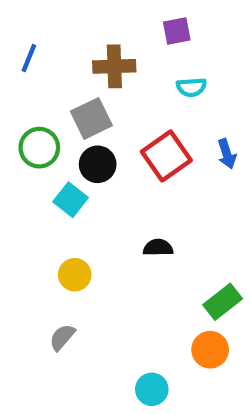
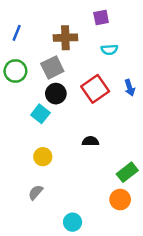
green circle: (39, 148) -> (15, 71), moved
cyan circle: (152, 389) -> (73, 222), moved

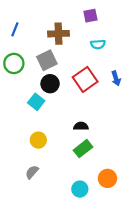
green rectangle: (127, 172) -> (83, 149), moved
cyan circle: (73, 222) -> (80, 189), moved

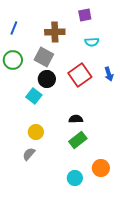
gray square: (47, 60) -> (44, 57), turned -36
gray semicircle: (32, 172) -> (29, 154), moved

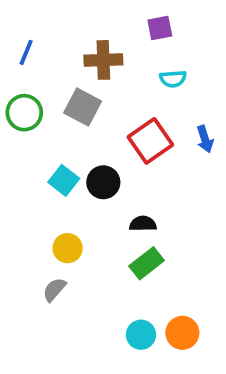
black circle: (47, 79) -> (103, 182), moved
orange circle: (101, 168) -> (182, 333), moved

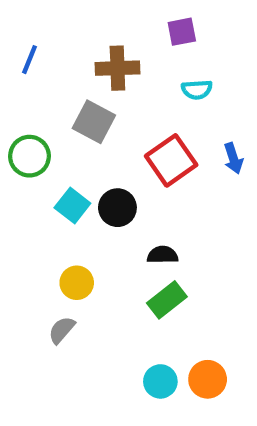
green circle: (24, 113) -> (29, 156), moved

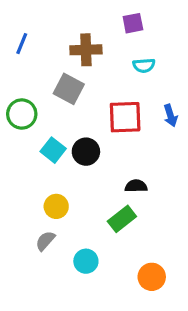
red square: (171, 160) -> (125, 117), turned 33
black semicircle: (163, 255) -> (136, 186), moved
cyan circle: (160, 381) -> (86, 261), moved

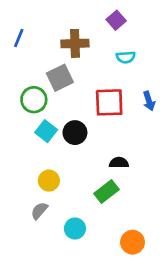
purple square: (133, 23) -> (116, 20), turned -30
gray square: (69, 89) -> (60, 78), turned 36
green circle: (22, 114) -> (34, 100), moved

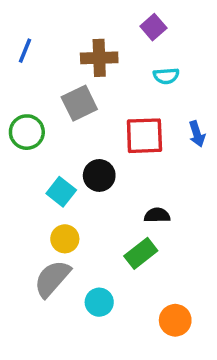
green circle: (34, 100) -> (27, 132), moved
cyan square: (46, 131) -> (61, 192), moved
gray semicircle: (39, 211) -> (52, 279), size x1.6

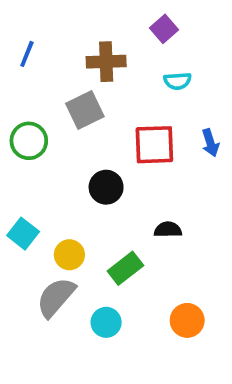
cyan square: (61, 192) -> (23, 234), moved
green rectangle: (141, 253) -> (125, 268), moved
orange circle: (175, 320) -> (187, 320), moved

